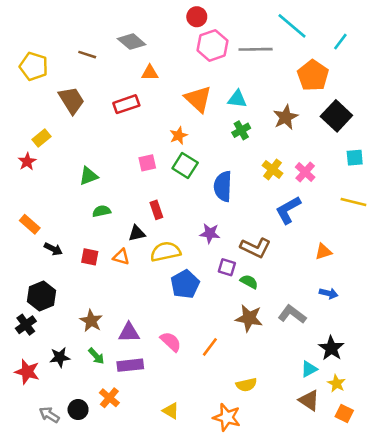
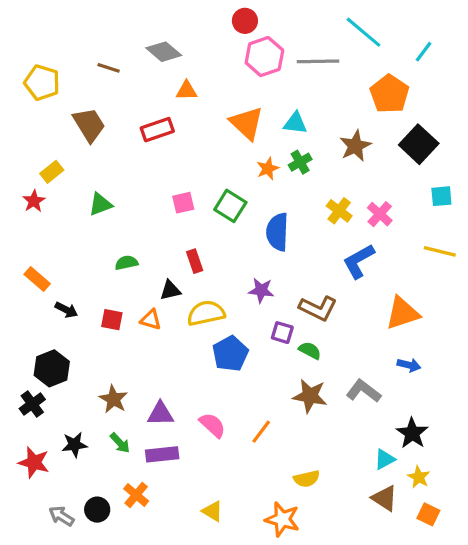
orange star: (179, 135) -> (268, 169), moved
green triangle: (88, 176) -> (100, 204), moved
orange triangle: (323, 252) -> (402, 313), size x1.6

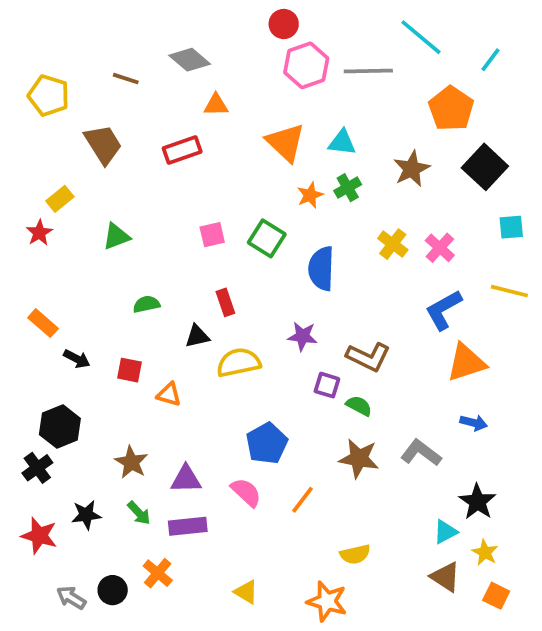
blue L-shape: (359, 261) -> (444, 310), moved
orange triangle: (151, 320) -> (169, 394), moved
blue pentagon: (230, 354) -> (267, 443), moved

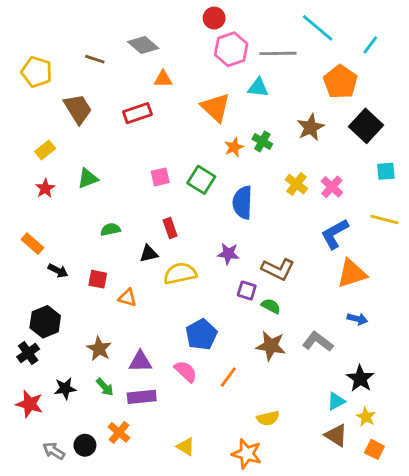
cyan triangle: (342, 142) -> (258, 88), moved
green cross: (348, 188) -> (262, 141), turned -30
red star: (39, 233) -> (45, 188), moved

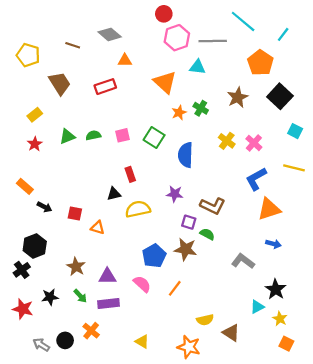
cyan square: (386, 171) -> (295, 131), turned 32
green semicircle: (110, 229) -> (93, 135), moved
brown star: (271, 346) -> (186, 249), moved
brown triangle: (336, 435) -> (231, 333), moved

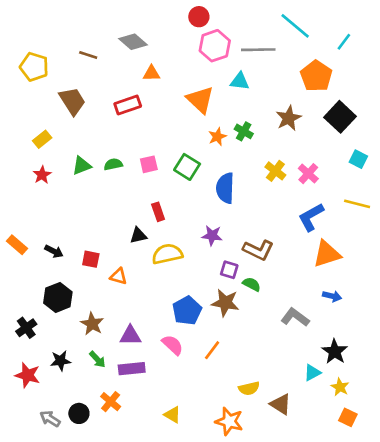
orange rectangle: (25, 186) -> (17, 245), moved
black hexagon: (35, 246) -> (58, 297), moved

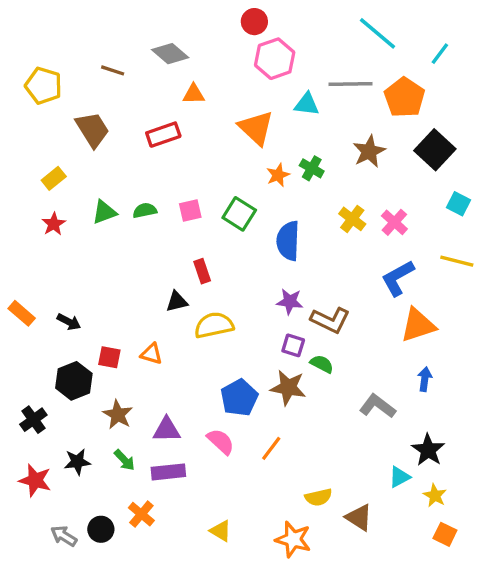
gray line: (258, 50) -> (351, 84), moved
purple star: (212, 235) -> (290, 302), moved
red square: (91, 259) -> (109, 357), moved
blue arrow: (332, 296) -> (425, 379), turned -96

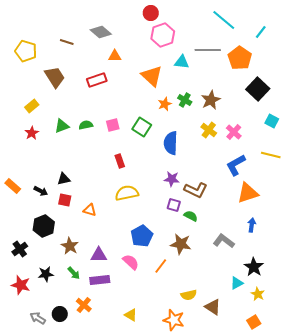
brown star: (369, 151) -> (211, 100), moved
black triangle: (177, 302) -> (64, 179), moved
red square: (109, 357) -> (65, 200), moved
brown star: (288, 388) -> (181, 244), moved
orange square: (445, 534) -> (254, 322), moved, turned 32

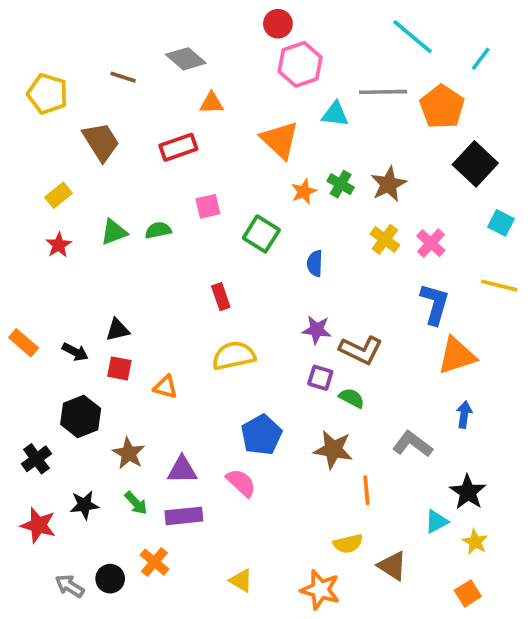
pink square: (113, 125) -> (208, 206), moved
blue semicircle: (171, 143) -> (315, 263), size x0.6
blue L-shape: (236, 165) -> (435, 304), turned 135
orange line: (161, 266) -> (366, 490), moved, turned -42

